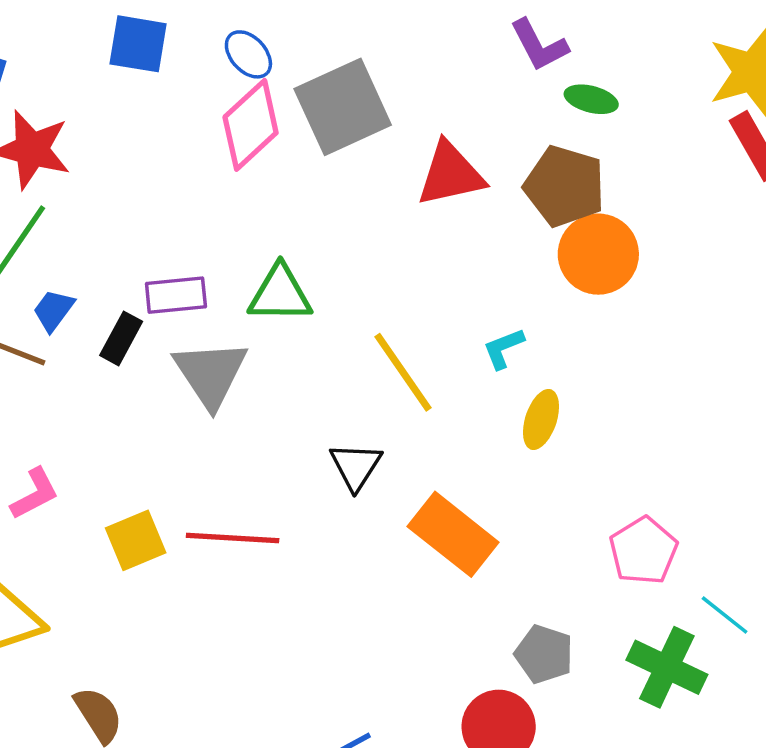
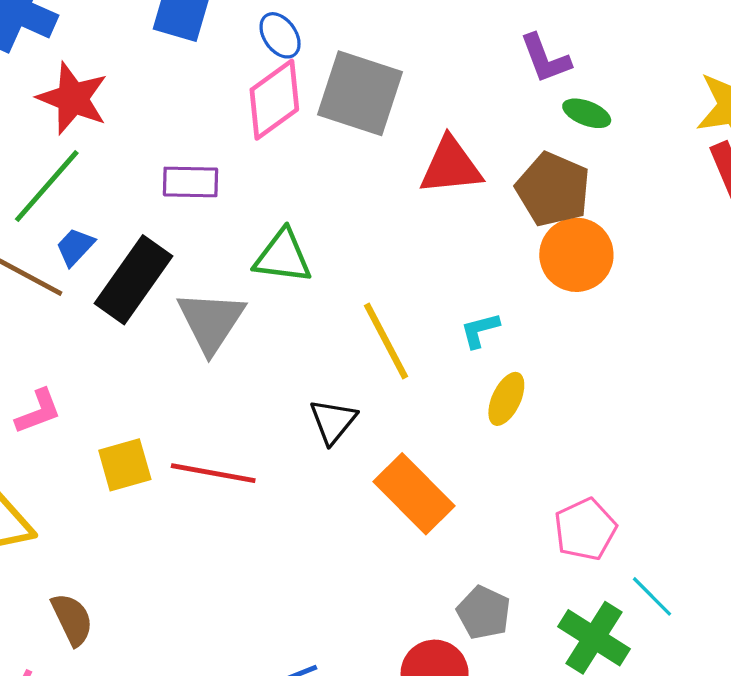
gray square: (343, 107) -> (360, 93), turned 36
purple rectangle: (176, 295) -> (191, 182), moved
black rectangle: (121, 338) -> (134, 280), size x1.8

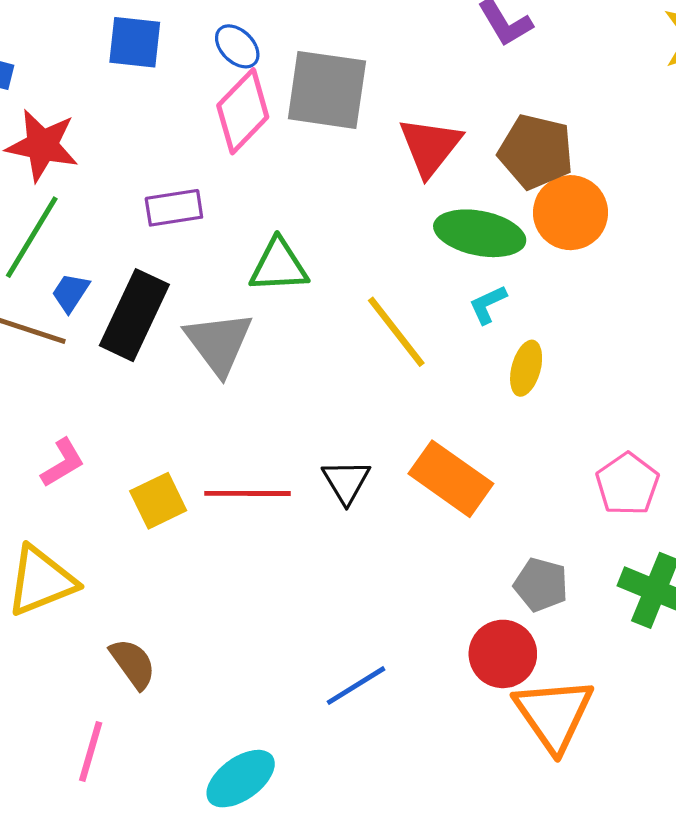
green ellipse: (587, 113) -> (480, 233), moved, size x1.8
red triangle: (451, 166) -> (430, 146), turned -36
black triangle: (333, 421) -> (346, 482), moved

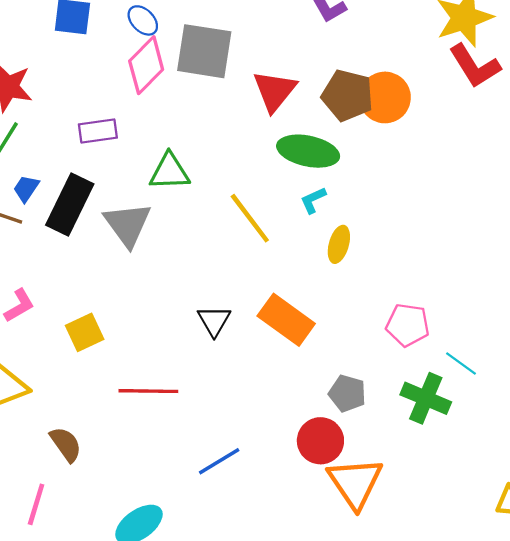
orange circle: (570, 213) -> (385, 97), moved
pink pentagon: (627, 484) -> (408, 325), turned -30
red line: (248, 493) -> (148, 391), moved

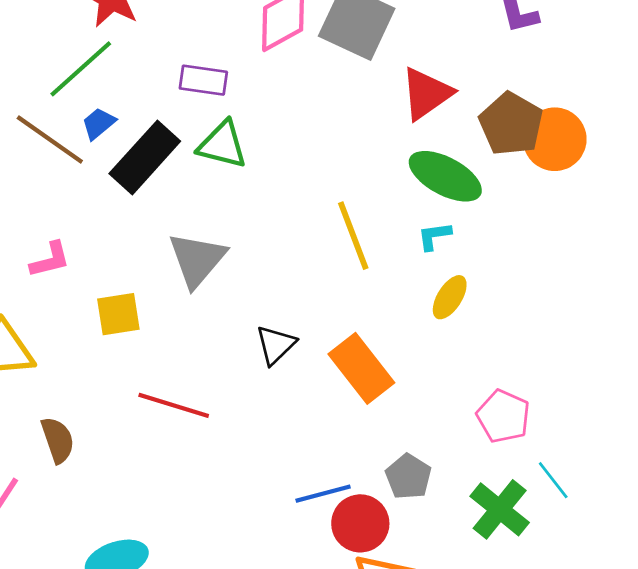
green triangle: (170, 172) -> (222, 145), moved
gray triangle: (128, 224) -> (197, 260), moved
blue line: (219, 461) -> (323, 494), moved

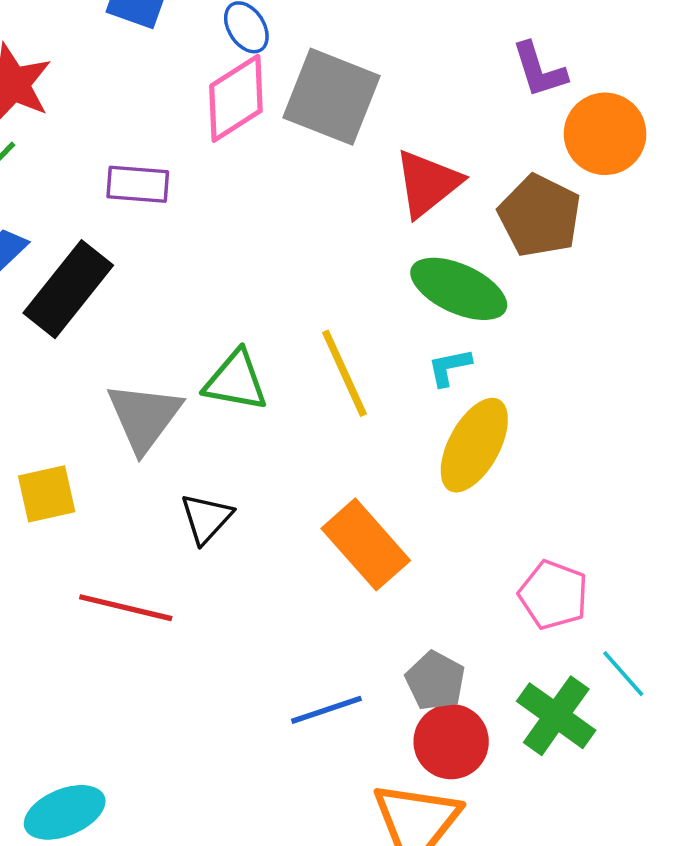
orange circle: (555, 139) -> (605, 134), moved
green triangle: (222, 145) -> (236, 381), moved
yellow ellipse: (450, 297) -> (474, 445), size x1.6
black triangle: (276, 345) -> (206, 518), moved
red circle: (360, 523) -> (451, 742), moved

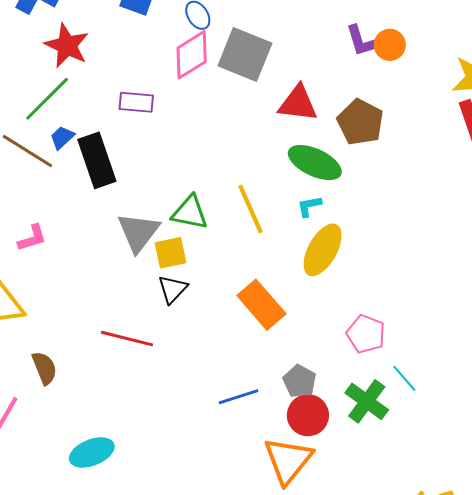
orange circle: (605, 134) -> (390, 45), moved, size x0.7
red triangle: (428, 183) -> (298, 103), turned 45
black rectangle: (68, 289) -> (97, 160), turned -58
yellow square: (47, 494) -> (170, 253), moved

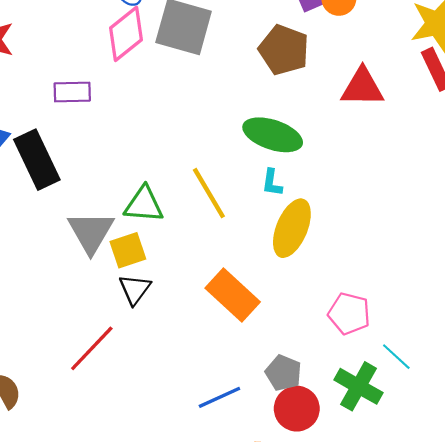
red triangle: (298, 103) -> (362, 87), moved
brown pentagon: (360, 122) -> (284, 50), moved
cyan L-shape: (309, 206) -> (272, 183), turned -64
red line: (127, 339) -> (92, 348), turned -54

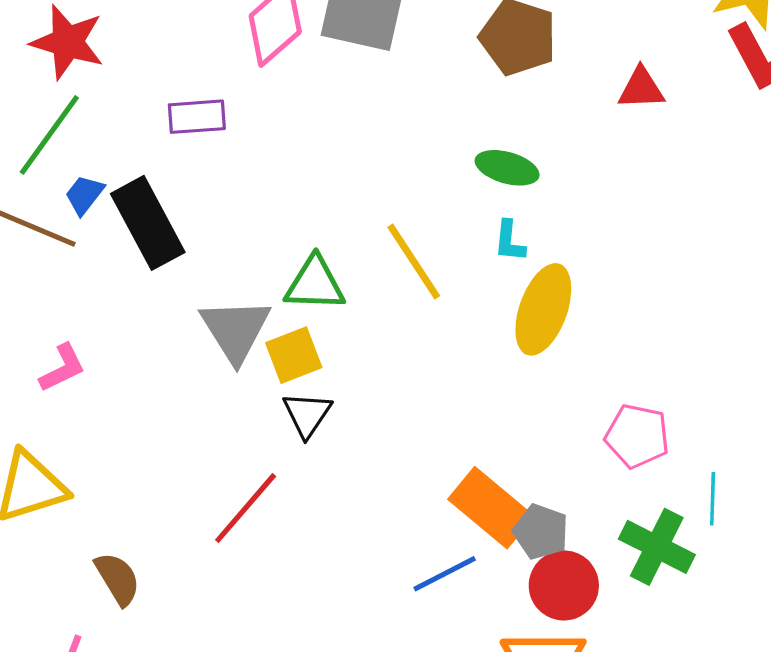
red triangle: (362, 87) -> (641, 89), size x0.7
green ellipse: (273, 135) -> (507, 168), size x0.7
orange rectangle: (233, 295) -> (491, 508), moved
cyan line: (396, 357) -> (713, 499), turned 52

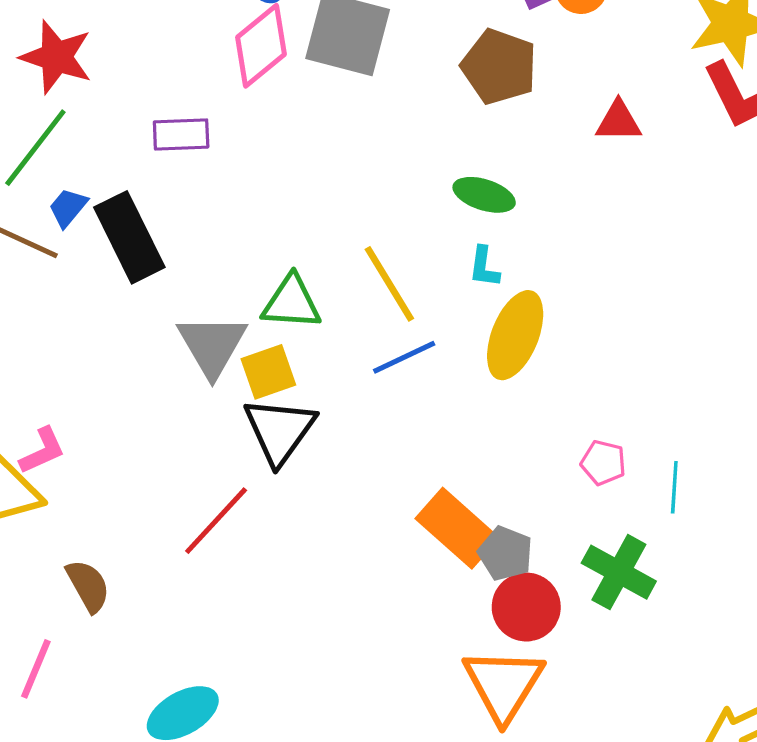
pink L-shape: (62, 368) -> (42, 451), moved
black triangle: (307, 414) -> (280, 431), size x1.5
pink pentagon: (637, 436) -> (603, 463), size x0.7
cyan line: (713, 499) -> (674, 487), moved
blue line: (445, 574) -> (404, 357), moved

